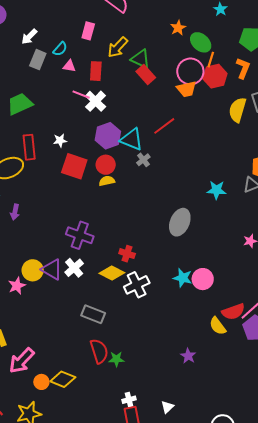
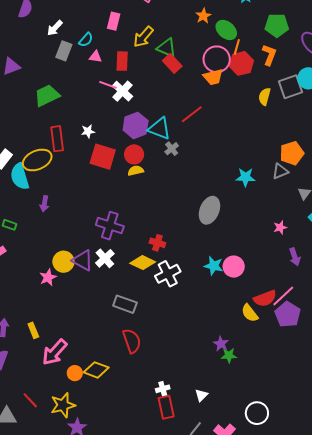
yellow semicircle: (237, 110) -> (265, 97), size x0.7
green star: (116, 359) -> (229, 355), moved

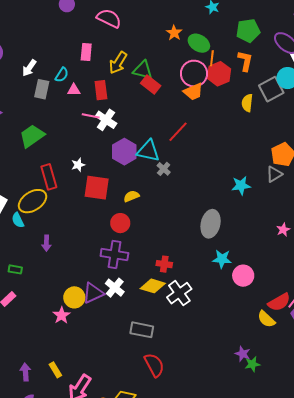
red circle: (134, 154) -> (120, 223), moved
cyan semicircle: (20, 177) -> (18, 220), size x0.6
purple triangle: (83, 260) -> (93, 293), turned -45
cyan star: (214, 266) -> (222, 259), moved

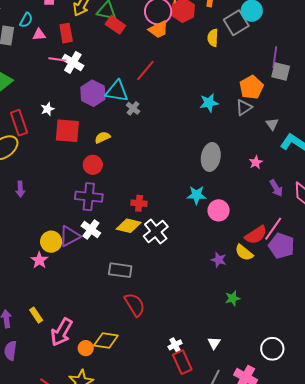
cyan star: (241, 186) -> (209, 103), moved
gray ellipse: (211, 224) -> (211, 157), moved
purple star: (243, 354) -> (219, 260), moved

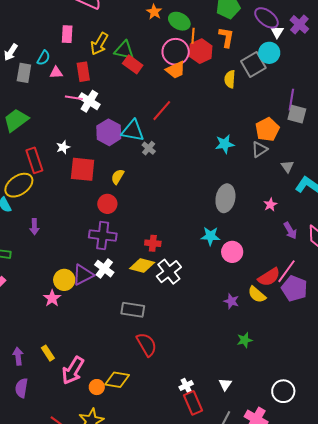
yellow semicircle: (102, 137) -> (118, 177), turned -35

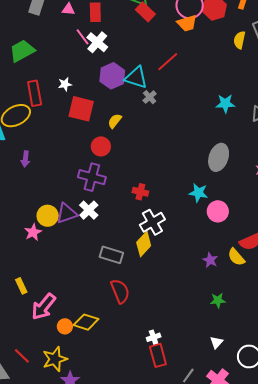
pink line: (74, 98) -> (83, 37), turned 36
yellow diamond: (142, 266) -> (144, 244), moved, turned -70
white triangle: (225, 384) -> (216, 342), moved

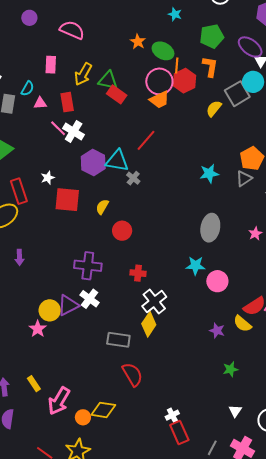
yellow semicircle: (239, 40) -> (214, 108), turned 36
red circle: (101, 146) -> (122, 231), moved

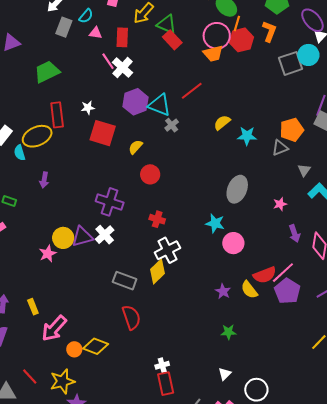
yellow semicircle: (214, 108) -> (222, 123), moved

